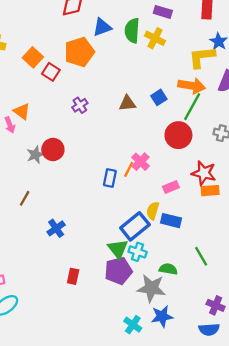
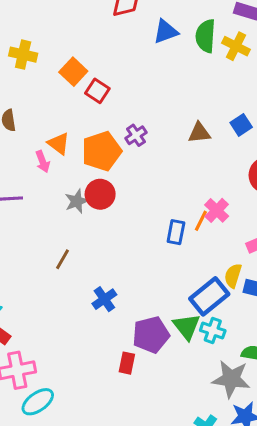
orange pentagon: (79, 52) -> (102, 151), moved
purple pentagon: (118, 271) -> (151, 335), moved

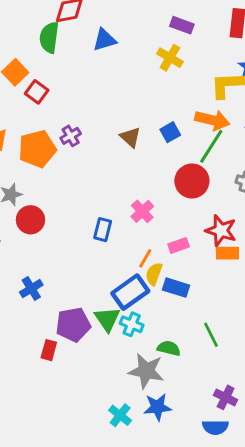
green semicircle: (206, 36) -> (49, 37), moved
brown triangle: (199, 133) -> (130, 137), turned 45
red circle: (100, 194) -> (30, 220), moved
orange line: (201, 221) -> (145, 258), moved

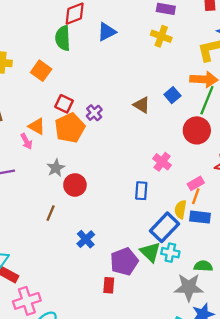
red square: (37, 92) -> (64, 104), moved
blue rectangle: (103, 230) -> (141, 191), moved
orange line: (145, 258) -> (196, 196), moved

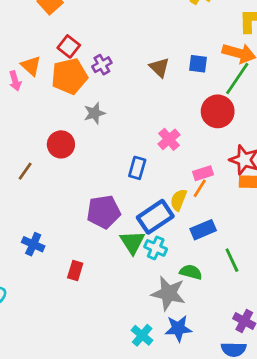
blue square: (172, 95) -> (198, 64), turned 35
gray star: (56, 168) -> (94, 113), moved
blue rectangle: (200, 217) -> (203, 230), moved, turned -42
blue cross: (86, 239) -> (33, 244), moved, turned -36
purple pentagon: (124, 262) -> (104, 212), moved

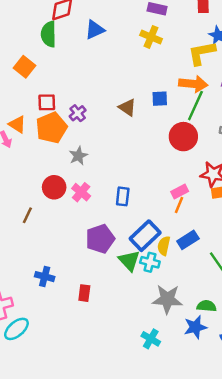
red square: (69, 46) -> (47, 102), turned -30
pink cross: (169, 139) -> (81, 192), moved
yellow semicircle: (179, 200) -> (164, 246), moved
green semicircle: (191, 272) -> (207, 306), moved
blue star: (178, 328) -> (195, 327), moved

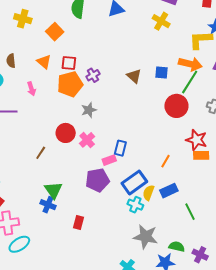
orange triangle: (17, 124) -> (44, 62), moved
pink rectangle: (180, 192) -> (109, 160), moved
green triangle: (129, 261) -> (53, 190), moved

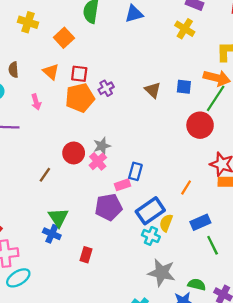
gray star: (89, 110) -> (102, 146), moved
blue rectangle: (169, 191) -> (200, 222), moved

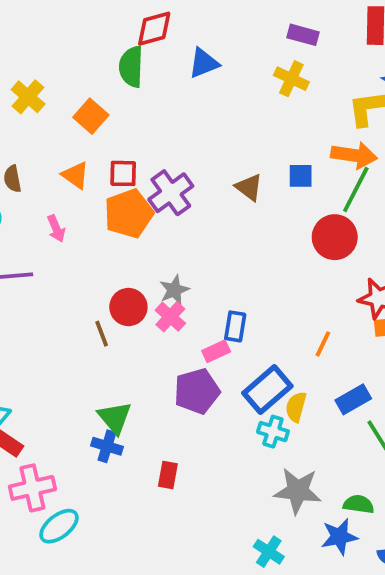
yellow cross: (28, 22) -> (28, 97), turned 30
purple cross: (106, 88) -> (171, 193), size x1.6
brown line: (45, 175) -> (102, 334), moved, turned -49

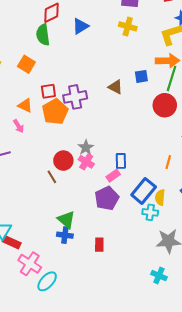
orange triangle: (75, 175) -> (25, 105), moved
purple cross: (171, 193) -> (75, 97), turned 35
pink cross: (32, 488) -> (30, 264), turned -35

